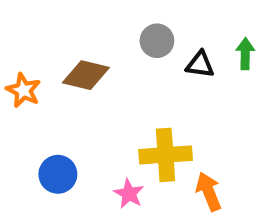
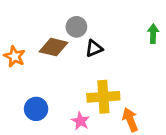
gray circle: (157, 41) -> (76, 27), moved
black triangle: (200, 64) -> (94, 48), moved, turned -30

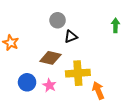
brown diamond: (54, 47) -> (50, 58), moved
pink star: (80, 121) -> (49, 85), moved

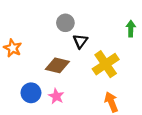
black triangle: (71, 37) -> (80, 41), turned -32
yellow cross: (78, 73) -> (106, 64), moved, turned -30

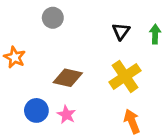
gray circle: (65, 23) -> (53, 18), moved
black triangle: (80, 41) -> (121, 31), moved

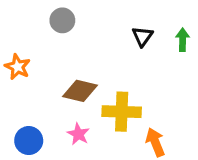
yellow cross: (125, 76) -> (122, 112), moved, turned 36
blue circle: (36, 110) -> (29, 141), moved

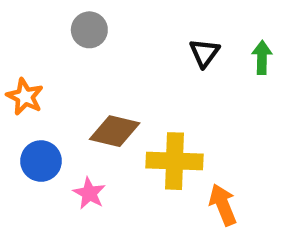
pink star: (78, 134) -> (89, 193), moved
blue circle: (29, 141) -> (41, 161), moved

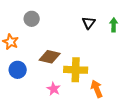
gray circle: (89, 30) -> (32, 19), moved
pink star: (89, 193) -> (54, 89), moved

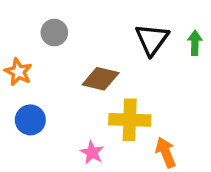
black triangle: (89, 23) -> (152, 39), size x1.5
brown diamond: (50, 57) -> (101, 79), moved

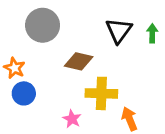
gray circle: (54, 33) -> (43, 25), size x1.6
orange star: (18, 72) -> (14, 68), moved

